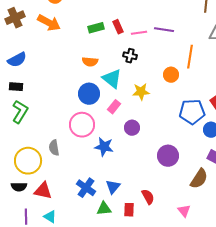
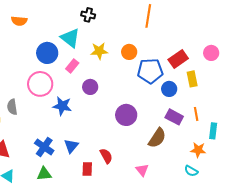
orange semicircle: (90, 62) -> (19, 21), moved
orange circle: (171, 75) -> (129, 52), moved
green triangle: (104, 209) -> (44, 174), moved

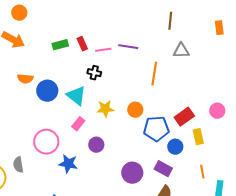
blue circle: (47, 53) -> (47, 91), moved
purple rectangle: (174, 117) -> (163, 169), moved

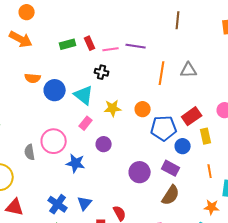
gray triangle: (181, 51) -> (189, 70), moved
gray semicircle: (18, 165) -> (30, 152), moved

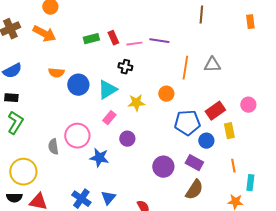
cyan triangle: (84, 95) -> (107, 90), turned 50
orange circle: (143, 109) -> (166, 94), moved

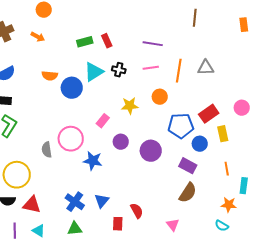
orange arrow: (44, 34) -> (38, 37), size x0.6
pink line: (134, 44) -> (151, 68), moved
cyan triangle: (107, 90) -> (94, 72), moved
purple circle: (163, 167) -> (151, 151), moved

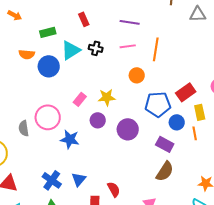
green rectangle: (85, 42) -> (48, 32), moved
gray triangle: (206, 68) -> (198, 14), moved
yellow star: (130, 106) -> (107, 97), moved
orange line: (227, 169) -> (195, 133), moved

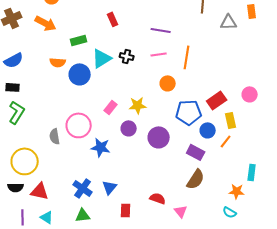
orange arrow: (15, 15) -> (46, 23), size x1.5
red rectangle: (84, 19) -> (113, 19), moved
orange line: (195, 133) -> (226, 141), turned 48
red semicircle: (114, 189) -> (158, 198), moved, turned -42

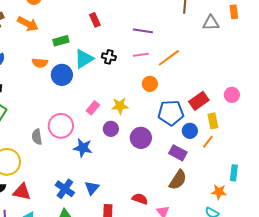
orange line: (187, 57) -> (169, 58), turned 45

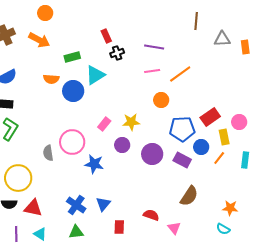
orange rectangle: (234, 12) -> (245, 47), moved
black cross: (109, 57) -> (117, 53), moved, turned -32
pink circle: (232, 95) -> (239, 122), moved
purple rectangle: (178, 153) -> (182, 160), moved
cyan rectangle: (234, 173) -> (245, 160), moved

